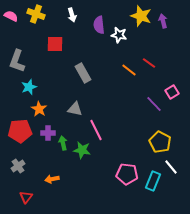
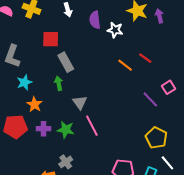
gray rectangle: (83, 73) -> (66, 62), moved
gray triangle: (75, 109) -> (80, 102), moved, turned 42
green arrow: (63, 143) -> (59, 83), moved
green star: (82, 150) -> (66, 130), moved
gray cross: (18, 166) -> (66, 162), moved

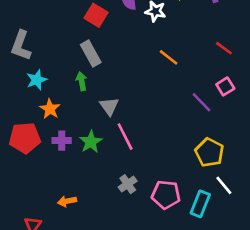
red square: (51, 39) -> (96, 15), moved, turned 30
red line: (145, 58) -> (224, 48), moved
green star: (66, 130) -> (91, 142), turned 30
gray cross: (66, 162) -> (128, 184), moved

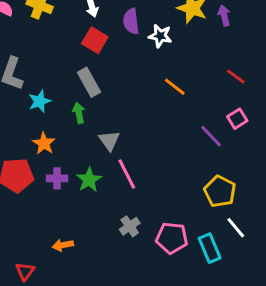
cyan star: (37, 80) -> (40, 101), moved
cyan rectangle: (200, 204) -> (210, 248), turned -45

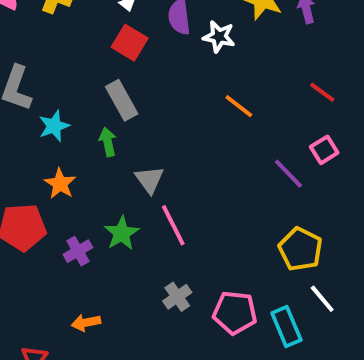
purple cross: (57, 178) -> (78, 251), moved, turned -30

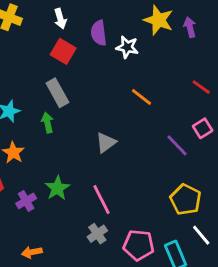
gray triangle: (149, 180) -> (106, 143), moved, turned 30
pink line: (173, 225) -> (102, 200), moved

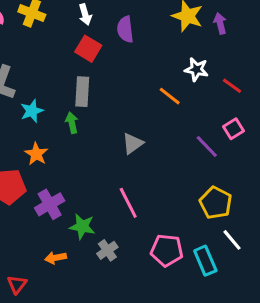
white star: (127, 47) -> (196, 69), moved
gray rectangle: (57, 93) -> (82, 92), turned 32
green star: (57, 188) -> (82, 227), moved, turned -30
purple cross: (26, 201) -> (50, 204), size x1.4
gray cross: (97, 234) -> (107, 250), moved

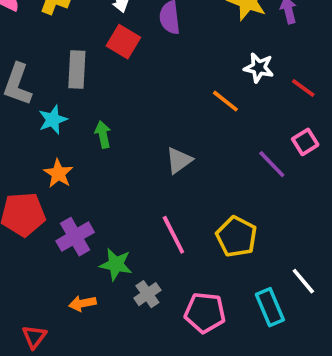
gray rectangle: (82, 92) -> (77, 70), moved
yellow pentagon: (216, 203) -> (237, 237), moved
pink pentagon: (167, 250) -> (205, 313), moved

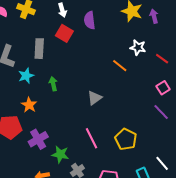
purple line: (272, 164) -> (161, 112), moved

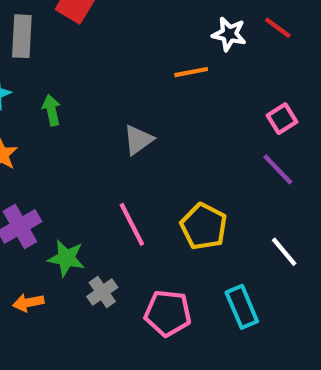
red line: (162, 59) -> (278, 28), moved
orange line: (120, 66) -> (191, 72), turned -49
white line: (162, 163) -> (284, 252), moved

